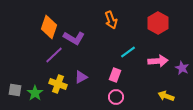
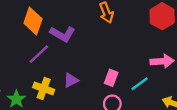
cyan line: (128, 52) -> (140, 84), moved

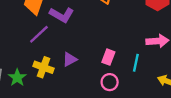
cyan line: (140, 84) -> (136, 63), turned -42

